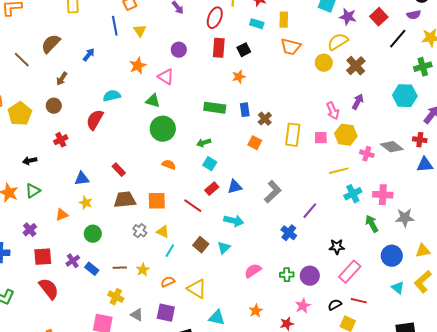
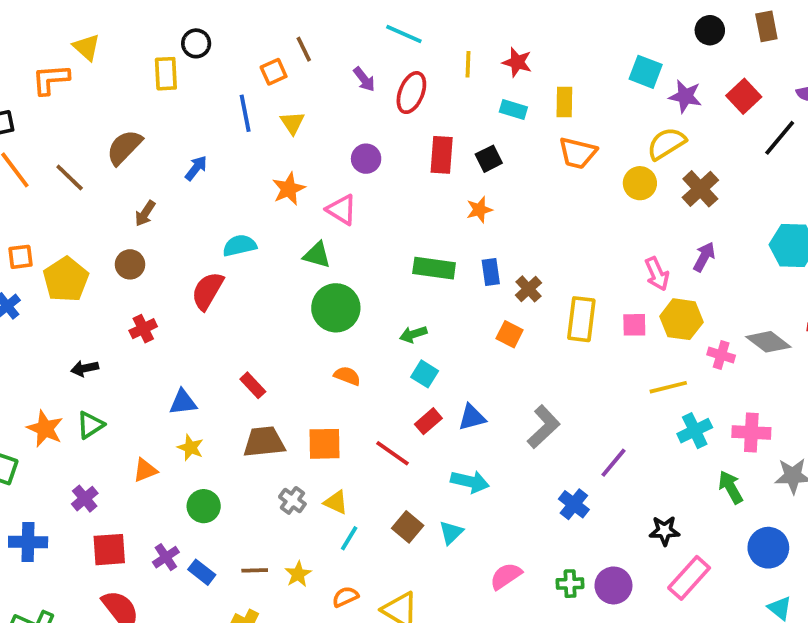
red ellipse: (215, 18) -> (411, 93), moved

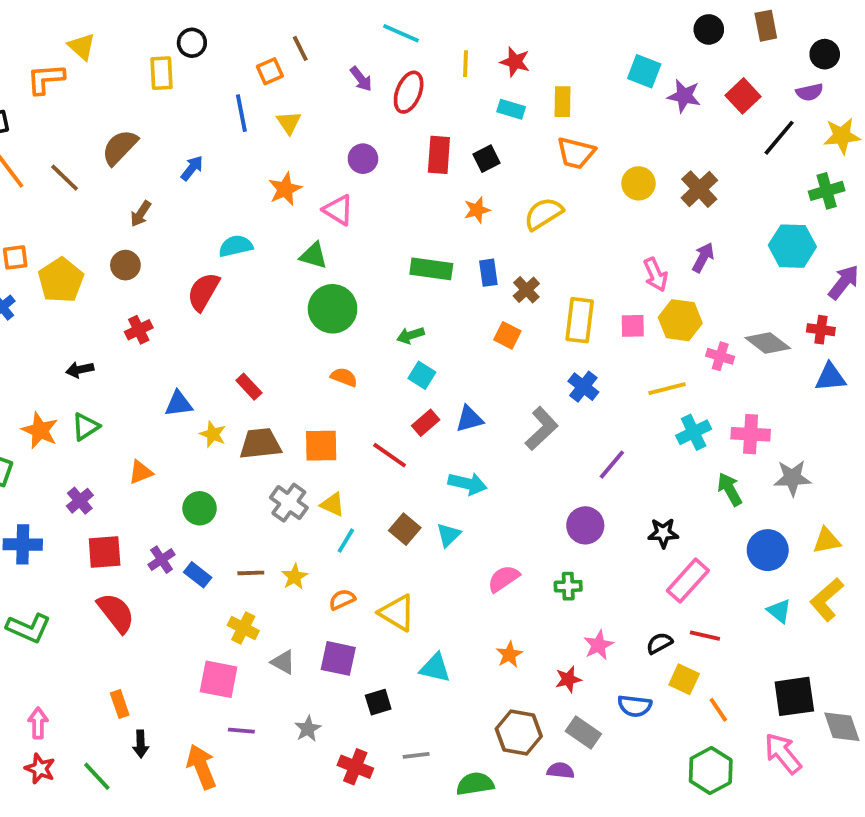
yellow semicircle: (666, 144) -> (543, 214), moved
yellow star: (190, 448) -> (213, 434), moved
gray cross: (292, 500) -> (289, 503), size x1.4
blue cross: (574, 504) -> (583, 387), moved
purple circle: (613, 585) -> (585, 525), moved

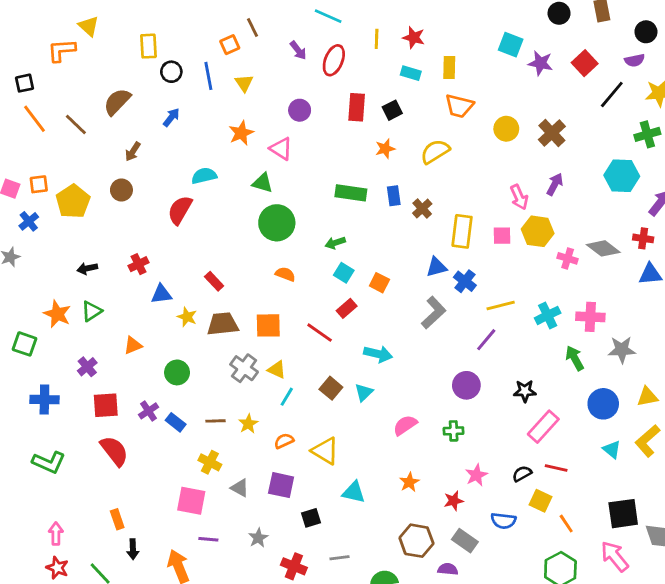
black circle: (192, 43) -> (171, 72), moved
red cross: (139, 330) -> (139, 264), moved
orange square: (507, 335) -> (379, 283), moved
yellow line: (667, 389) -> (501, 305), moved
blue triangle: (469, 419) -> (436, 267), moved

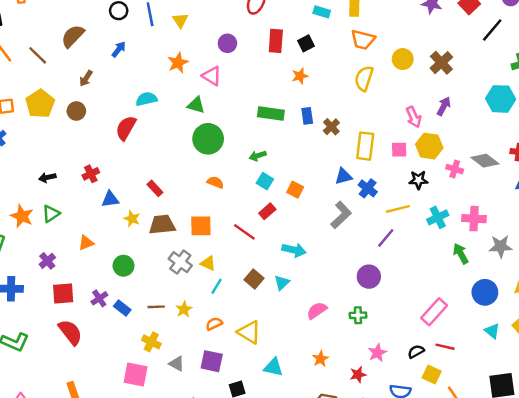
yellow semicircle: (435, 152) -> (364, 78), moved, turned -40
yellow pentagon: (73, 201) -> (40, 104), moved
black star: (525, 391) -> (418, 180), moved

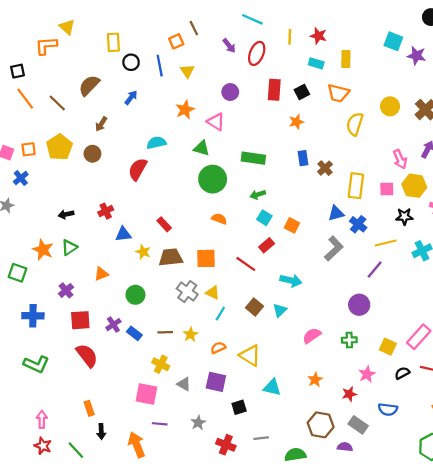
orange trapezoid: (363, 40) -> (338, 93), moved
green rectangle: (271, 113) -> (253, 158), moved
yellow square: (432, 375) -> (388, 347), moved

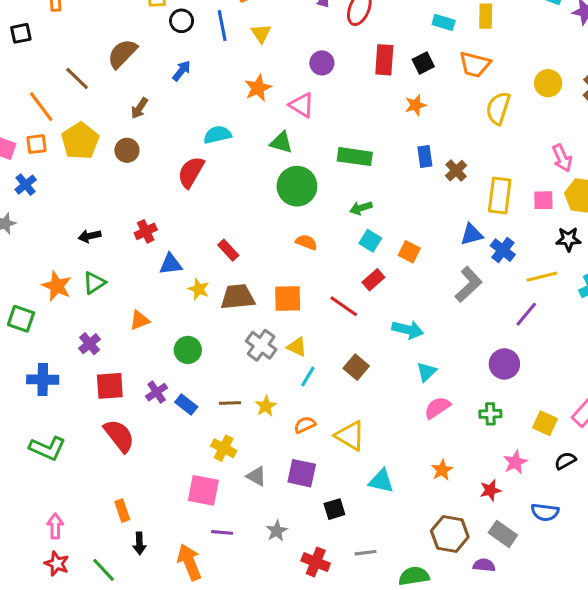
orange line: (25, 99) -> (41, 107), moved
cyan triangle: (280, 310) -> (426, 372), moved

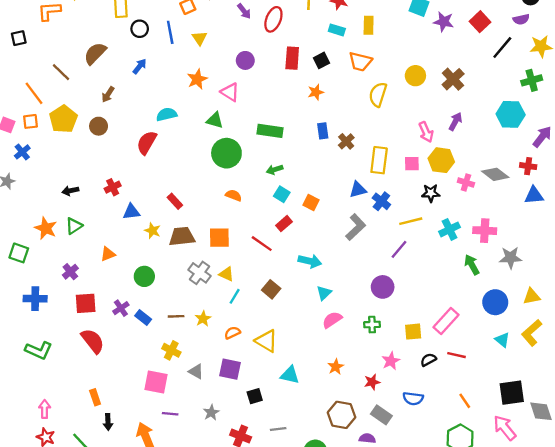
yellow square: (545, 423) -> (413, 332), turned -30

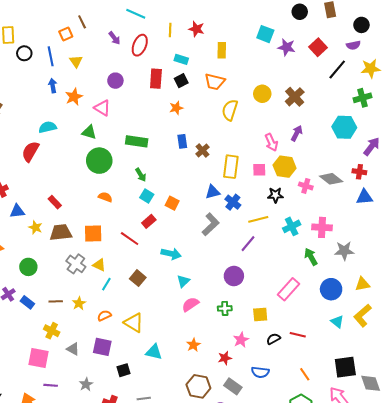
cyan rectangle: (337, 30) -> (181, 59), moved
blue arrow: (140, 66) -> (53, 86), moved, turned -48
green arrow: (275, 170) -> (141, 175), turned -104
pink rectangle: (446, 321) -> (289, 289), moved

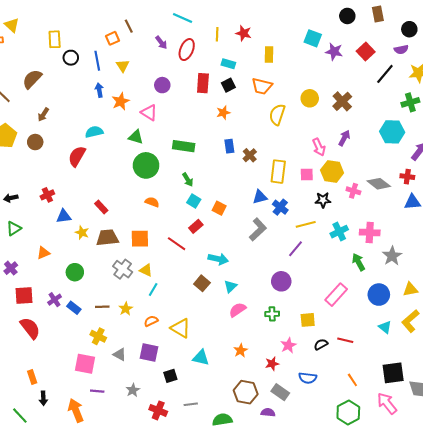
gray star: (344, 251) -> (392, 256), turned -30
brown square: (138, 278) -> (202, 283), moved

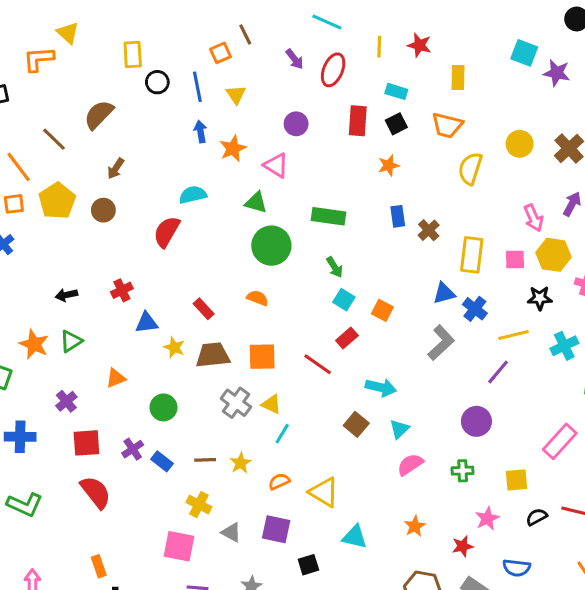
orange semicircle: (152, 202) -> (258, 298), moved

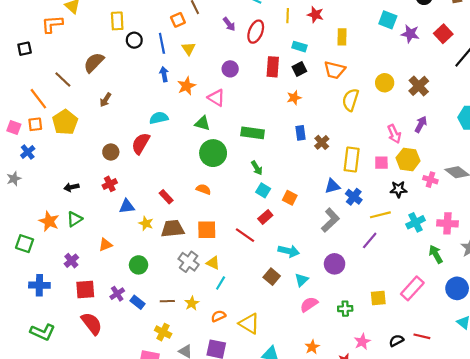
brown circle: (103, 210) -> (111, 152), moved
purple circle: (476, 421) -> (335, 264), moved
yellow square: (517, 480) -> (378, 298), moved

